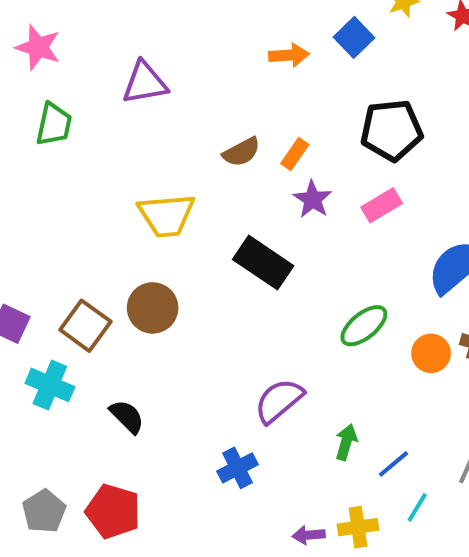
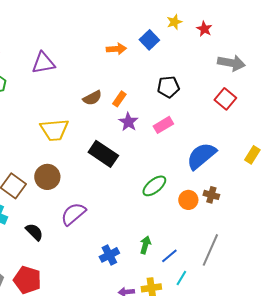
black pentagon: (392, 130) -> (168, 87), size x0.7
purple semicircle: (279, 401) -> (73, 214), moved
blue cross: (238, 468) -> (109, 255), moved

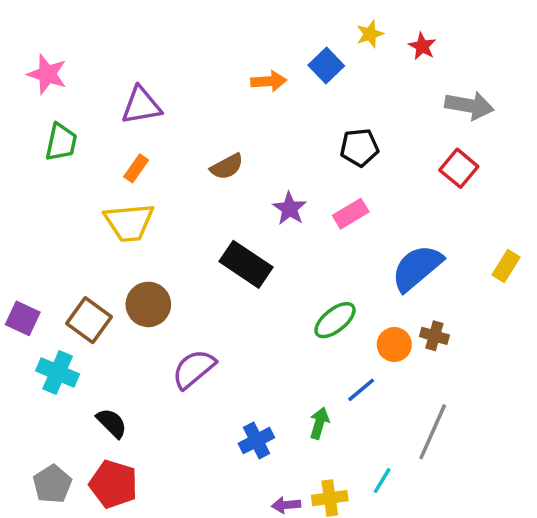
orange rectangle: (119, 99) -> (136, 168), moved
yellow trapezoid: (54, 130) -> (129, 222), moved
black semicircle: (34, 232) -> (112, 423), moved
blue line: (169, 256) -> (361, 390), moved

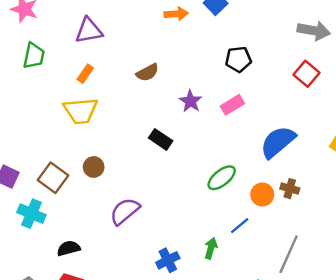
black rectangle: (246, 264) -> (161, 139), size x0.7
brown circle: (148, 304) -> (94, 167), size x0.7
black semicircle: (112, 423) -> (69, 248), turned -60

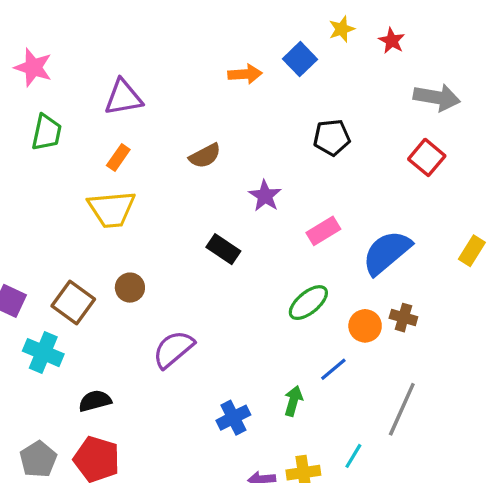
pink rectangle: (232, 105) -> (323, 231), moved

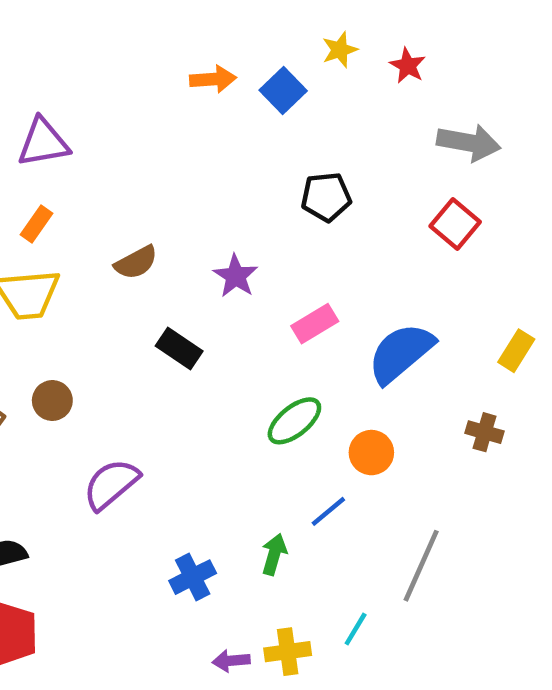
orange arrow: (245, 74) -> (213, 79), moved
brown semicircle: (205, 156) -> (136, 262), moved
brown cross: (403, 318) -> (485, 432), moved

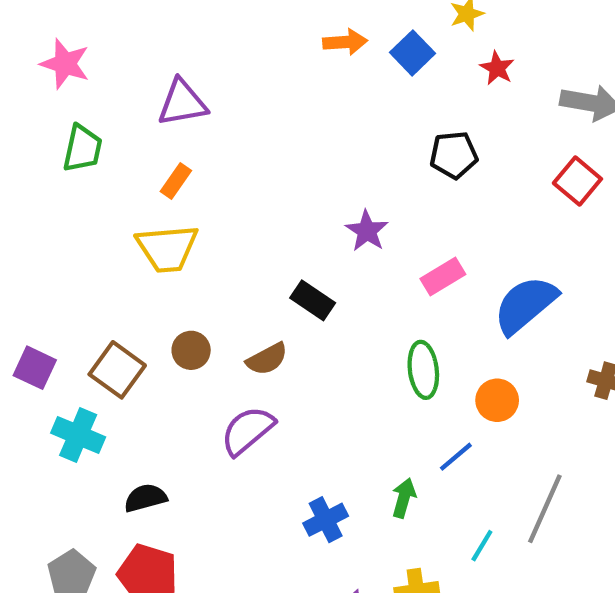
red star: (408, 66) -> (497, 68), moved
brown semicircle: (136, 262) -> (267, 359), moved
green ellipse: (294, 421) -> (423, 370), turned -58
cyan line: (356, 629) -> (482, 546), moved

